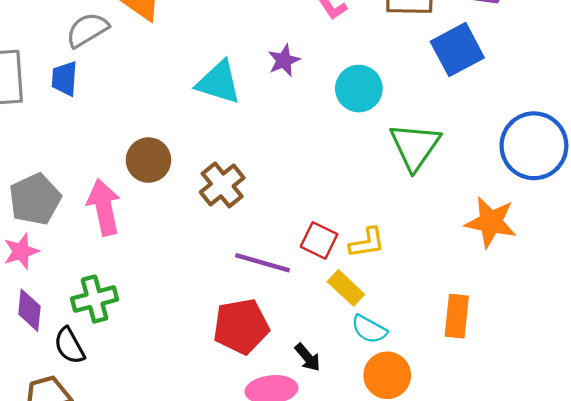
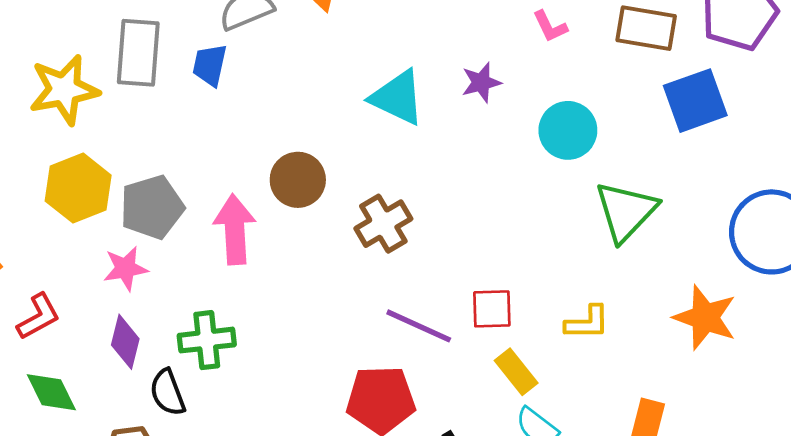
red square: (319, 240) -> (492, 309), turned -36
yellow L-shape: (367, 243) -> (587, 323), moved

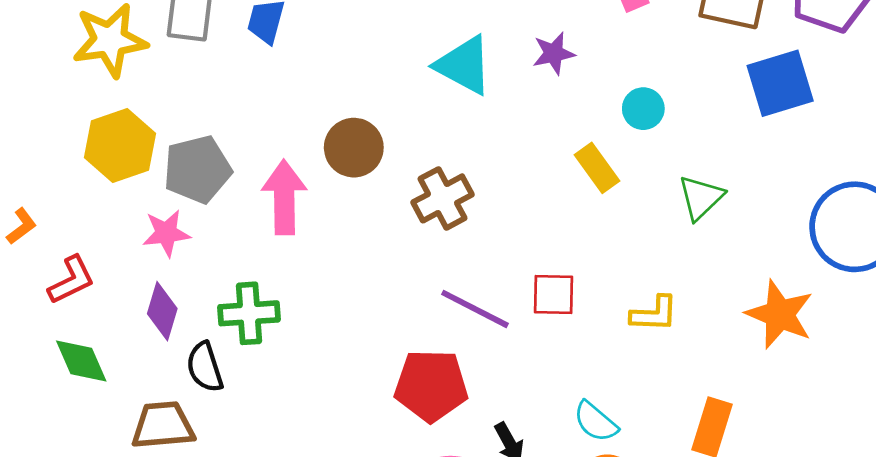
cyan circle: (568, 130) -> (643, 109), size x0.7
green triangle: (626, 211) -> (701, 198), size x0.7
yellow rectangle: (516, 372) -> (597, 168), moved

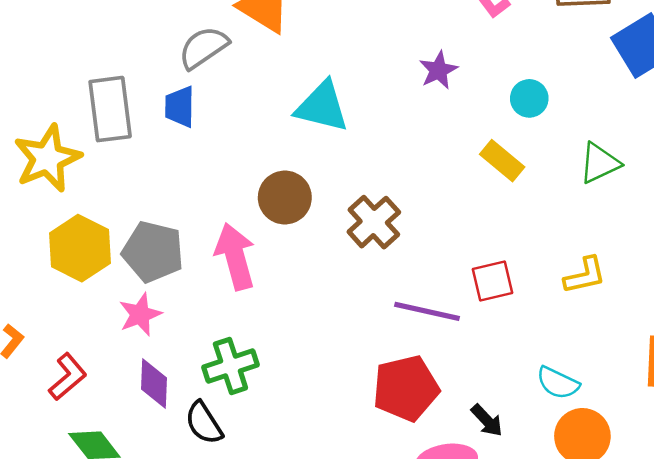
cyan triangle: (464, 65) -> (322, 107), moved
gray pentagon: (197, 169) -> (153, 252), turned -30
green triangle: (701, 198) -> (600, 163), turned 33

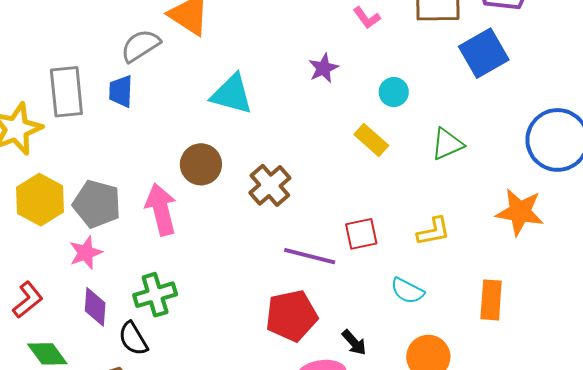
cyan semicircle: (558, 383) -> (407, 291), moved

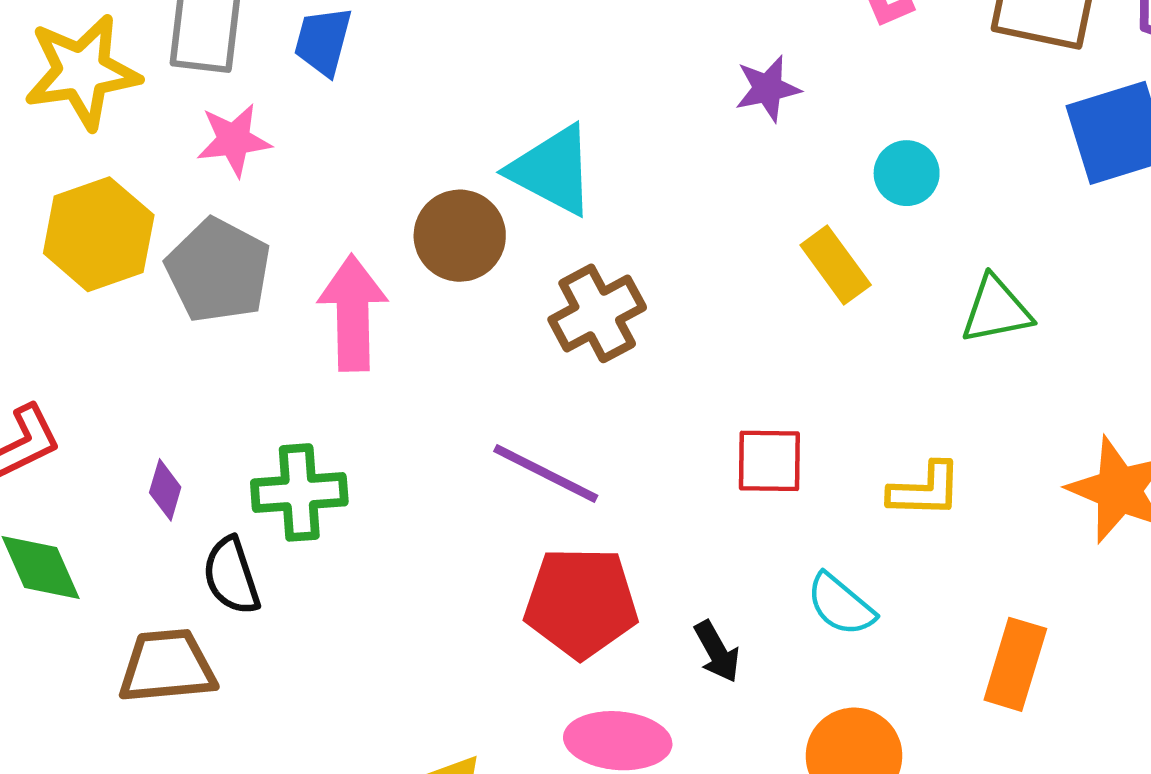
cyan triangle: (232, 94) -> (552, 170), moved
pink star: (86, 253) -> (234, 140), moved
purple line: (310, 256) -> (546, 473), moved
purple diamond: (95, 307) -> (165, 490), size x0.7
black arrow: (354, 342) -> (717, 652), moved

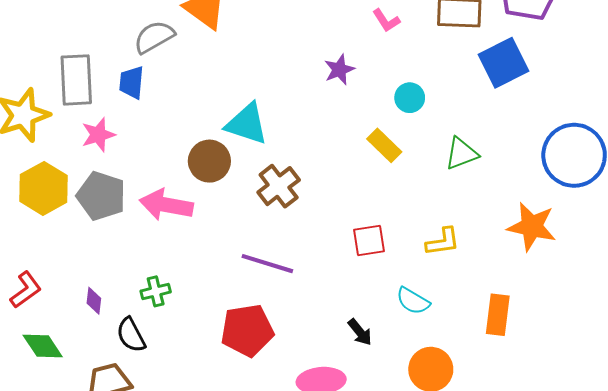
pink arrow: (353, 313) -> (166, 205), turned -69
green cross: (299, 492) -> (156, 291), size x0.7
red pentagon: (581, 603) -> (247, 330), moved

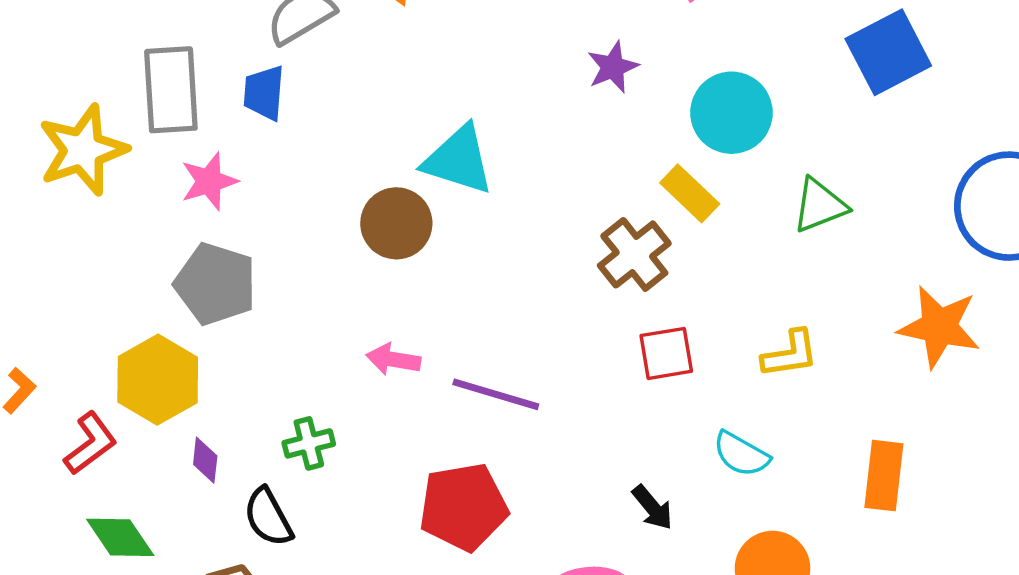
cyan circle: (410, 98) -> (731, 113), size x1.6
brown cross: (279, 186) -> (634, 254), moved
yellow hexagon: (44, 188) -> (158, 380), moved
pink arrow: (166, 205) -> (393, 359), moved, size x0.6

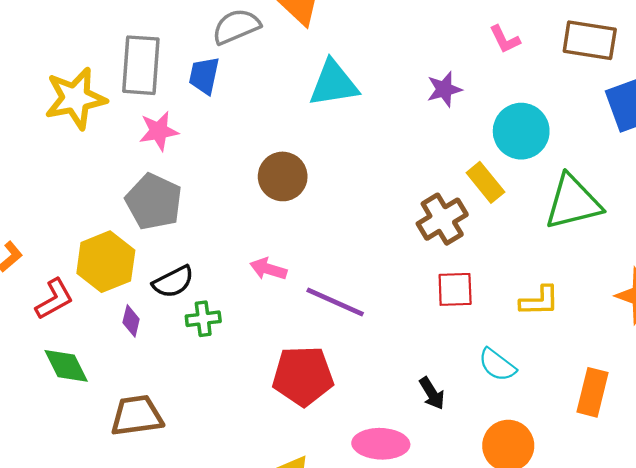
cyan triangle: (458, 160) -> (334, 84), moved, turned -34
green triangle: (820, 205) -> (573, 202), size x1.5
black semicircle: (268, 517) -> (173, 282), moved, turned -96

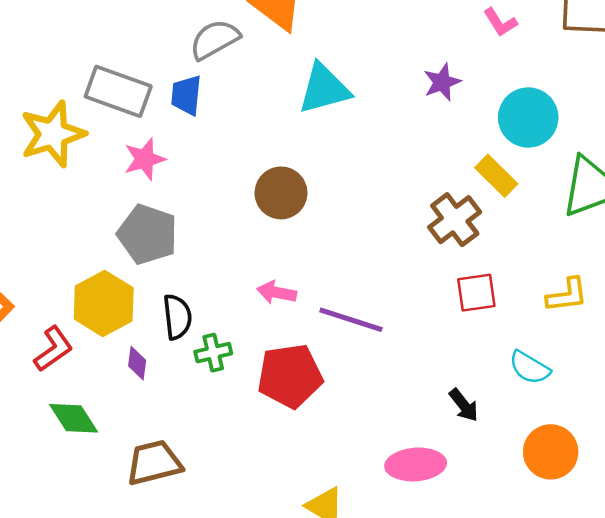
gray rectangle: (141, 65) -> (118, 91), turned -68
black semicircle: (173, 282) -> (177, 317), turned -63
red pentagon: (303, 376) -> (290, 376), moved

